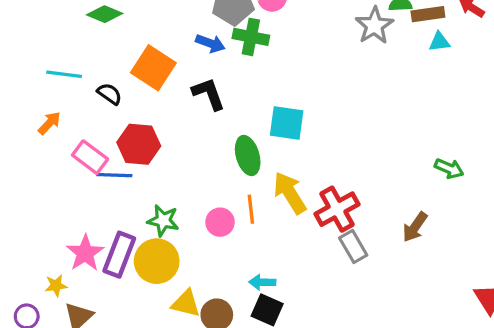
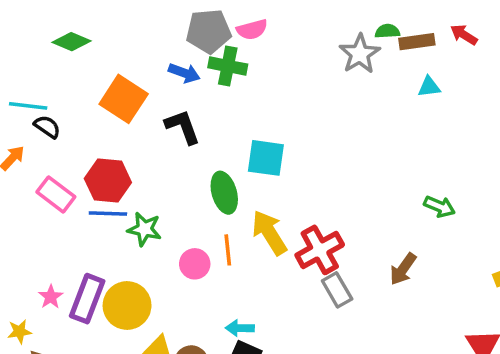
cyan triangle: (439, 42) -> (429, 87), moved
black semicircle: (110, 94) -> (47, 127), moved
blue line: (114, 175) -> (108, 214), moved
green star: (163, 221) -> (144, 229), moved
pink star: (85, 253) -> (51, 297), size x0.6

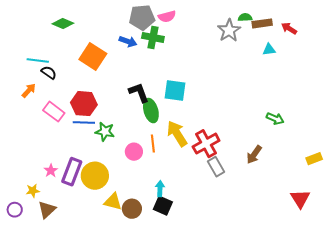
red arrow: (464, 35) -> (289, 28), moved
black L-shape: (183, 127) -> (139, 93), moved
cyan arrow: (240, 328) -> (160, 189), turned 91

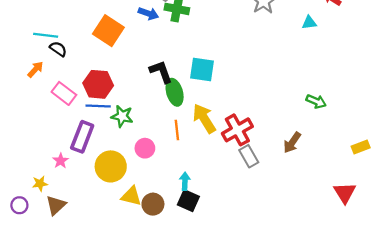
pink circle: (134, 152) -> (145, 148), moved
purple rectangle: (72, 172) -> (82, 137), moved

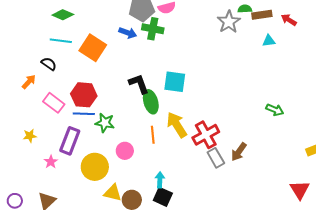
cyan line: (46, 35) -> (61, 41), moved
brown arrow: (292, 142) -> (239, 152), moved
yellow star: (40, 184) -> (30, 136), moved

